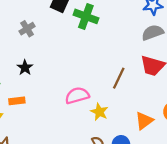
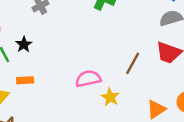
black star: (25, 68) -> (24, 44), moved

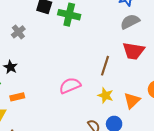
yellow star: (110, 97) -> (105, 95), moved

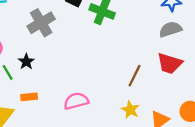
gray cross: (18, 32) -> (41, 23), size x1.6
pink semicircle: (70, 86) -> (76, 101), moved

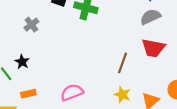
gray cross: (41, 23) -> (31, 25), size x0.6

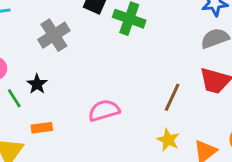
gray cross: (31, 25) -> (54, 35), size x1.5
pink semicircle: (72, 92) -> (104, 110), moved

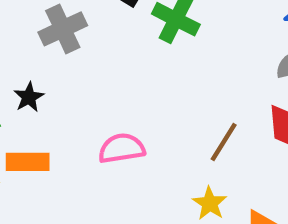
orange rectangle: (42, 128) -> (28, 162), size x1.4

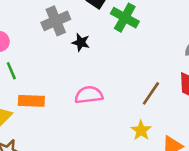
black star: (29, 97) -> (81, 42), moved, turned -30

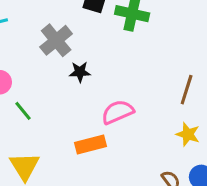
black star: (81, 42) -> (80, 72), moved
orange rectangle: (31, 101) -> (91, 144), moved

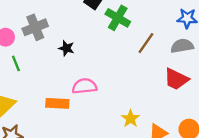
gray cross: (56, 40) -> (35, 27), moved
brown line: (187, 90) -> (146, 43), moved

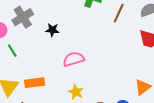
orange rectangle: (57, 103) -> (35, 83), moved
yellow star: (131, 119) -> (76, 92), moved

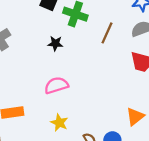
black star: (52, 30) -> (55, 43), moved

